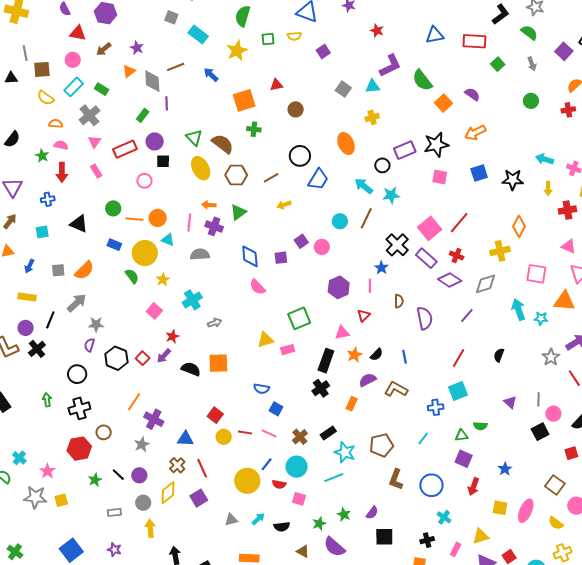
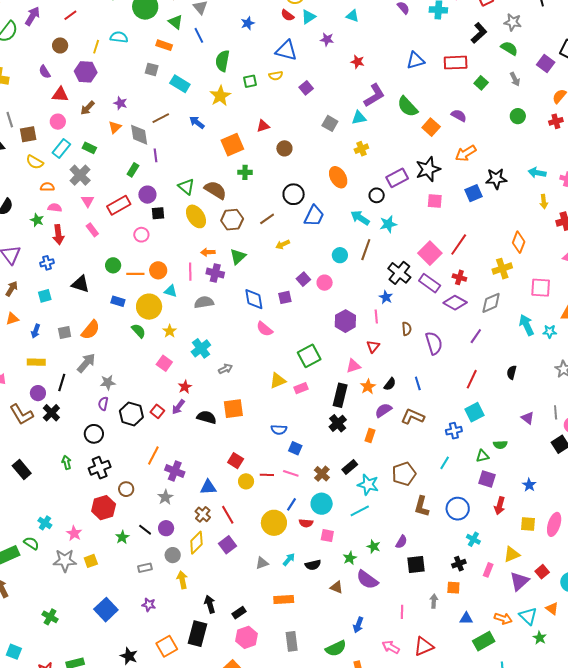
black star: (513, 180) -> (496, 179), moved

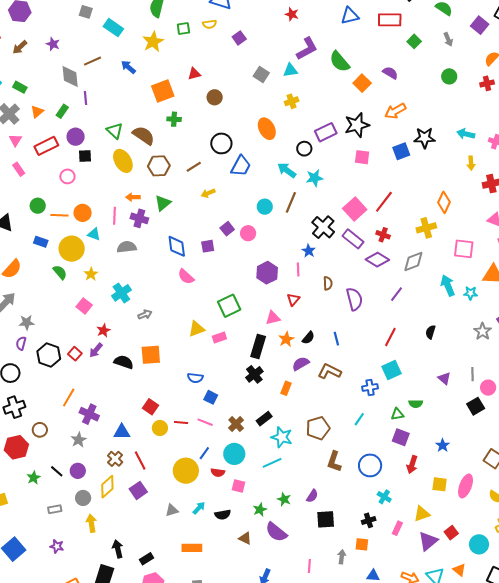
orange triangle: (115, 127) -> (37, 112), moved

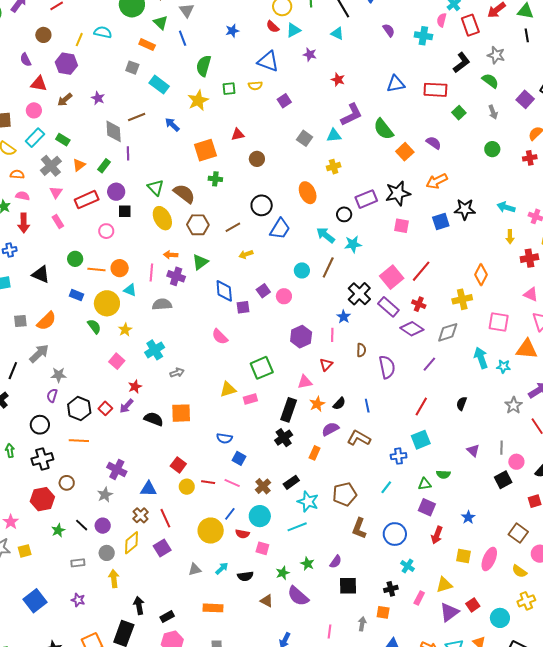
blue diamond: (177, 246) -> (224, 291), moved
orange line: (69, 398) -> (79, 441), moved, turned 60

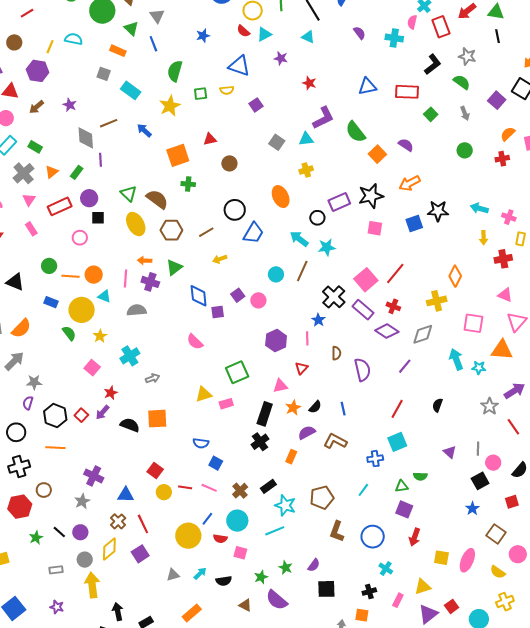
blue star: (468, 517) -> (472, 508), moved
yellow arrow: (114, 579) -> (92, 585), size x1.4
orange rectangle: (213, 608) -> (192, 613), turned -42

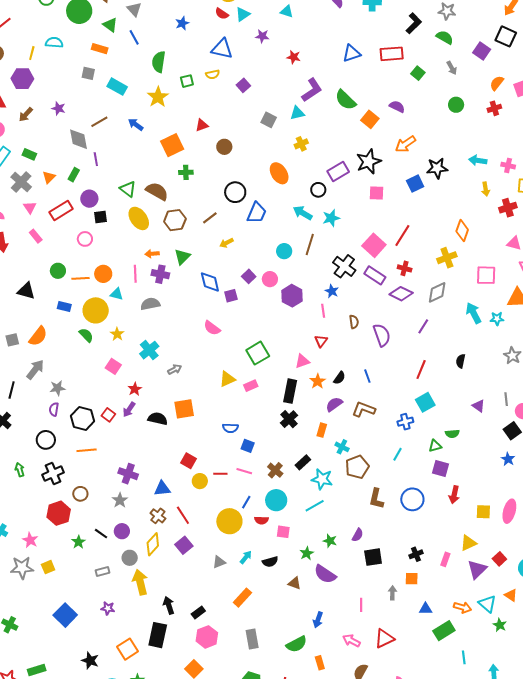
purple hexagon: (276, 341) -> (292, 296), moved
cyan cross: (386, 568) -> (342, 447), moved

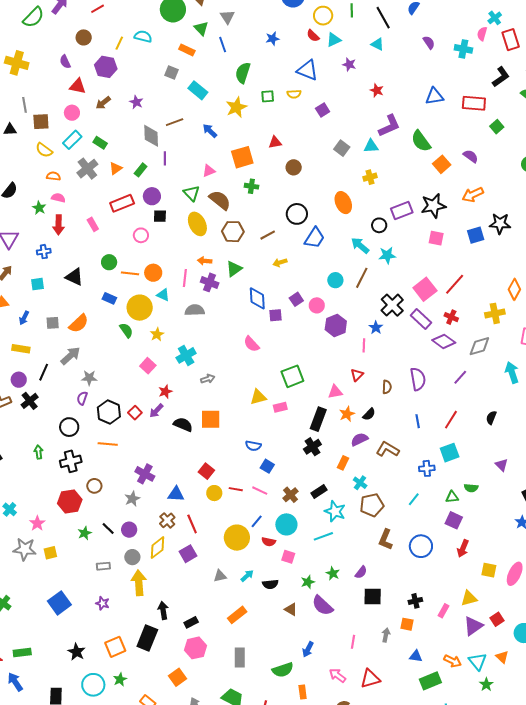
pink triangle: (30, 207) -> (209, 171), moved, turned 32
brown semicircle: (354, 322) -> (387, 387), moved
blue line: (367, 376) -> (418, 421), moved

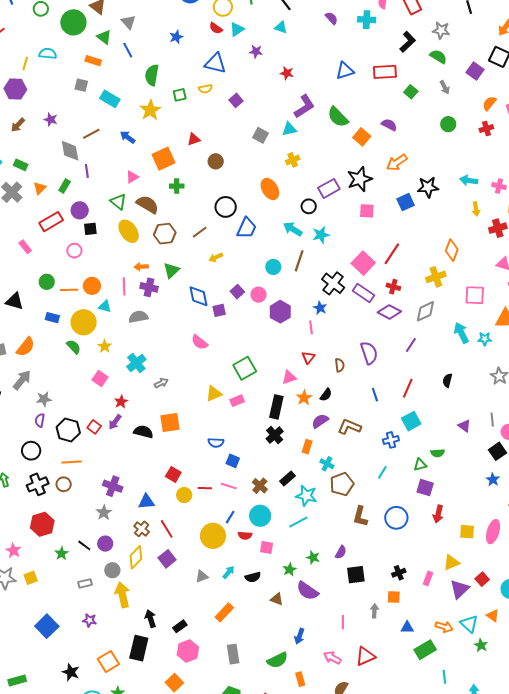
brown circle: (94, 486) -> (64, 484), moved

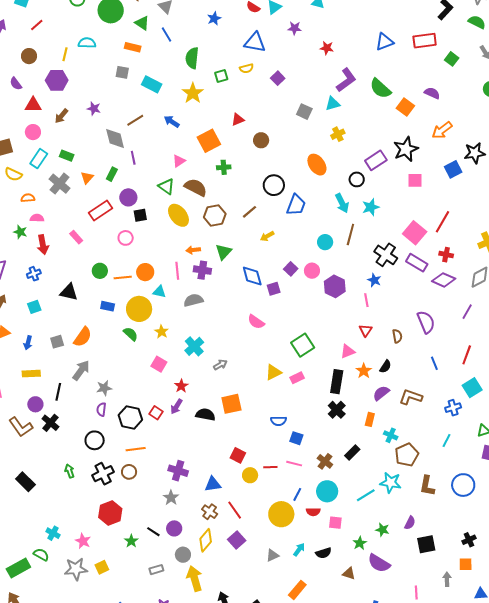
cyan arrow: (293, 229) -> (342, 203), turned -144
cyan star: (306, 496) -> (391, 483), moved

